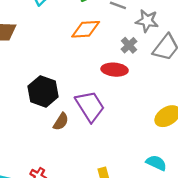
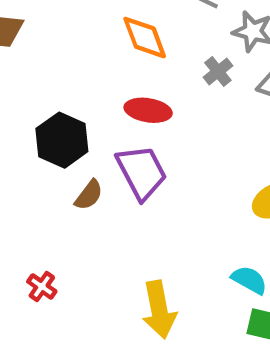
orange diamond: (86, 29) -> (145, 38), turned 68
red ellipse: (115, 70) -> (148, 110), moved

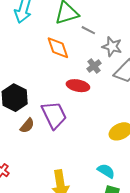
red ellipse: (148, 110) -> (78, 86), moved

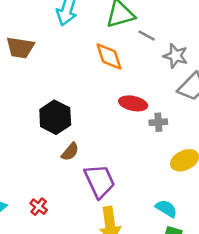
gray cross: (94, 66) -> (158, 122), moved, turned 32
purple trapezoid: (54, 115) -> (100, 181), moved

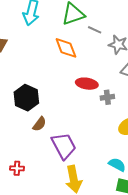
red cross: (39, 207) -> (17, 168), turned -32

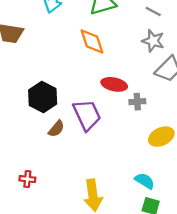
gray line: (95, 30) -> (153, 11), moved
purple trapezoid: (64, 146) -> (87, 115), moved

